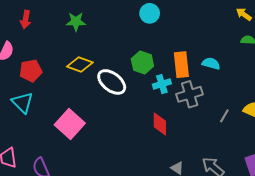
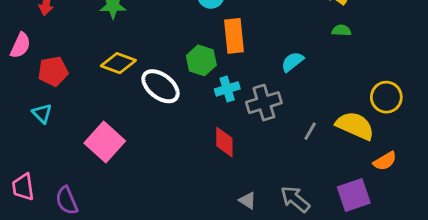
cyan semicircle: (211, 64) -> (292, 62), turned -54
orange rectangle: (181, 65) -> (234, 36), moved
cyan triangle: (23, 102) -> (42, 113), size x0.7

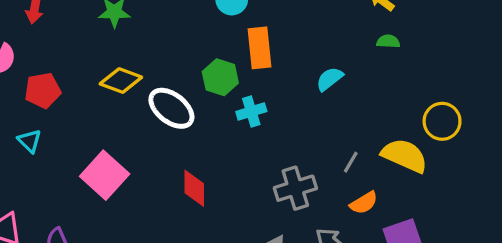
gray cross: (264, 103) -> (295, 188), moved
red diamond: (224, 142) -> (194, 188), moved
orange semicircle: (385, 161) -> (364, 203), moved

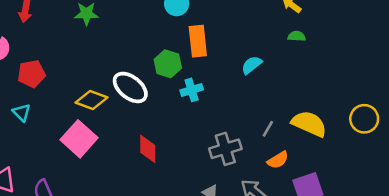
yellow diamond: (121, 81) -> (92, 100), moved
yellow circle: (442, 121) -> (364, 119), moved

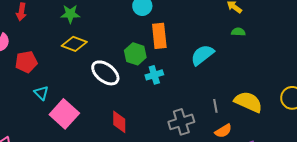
cyan semicircle: (252, 65) -> (202, 55), size x1.4
yellow diamond: (92, 100) -> (74, 44), moved
cyan triangle: (21, 112) -> (41, 93), moved
gray line: (268, 129) -> (215, 106), turned -40

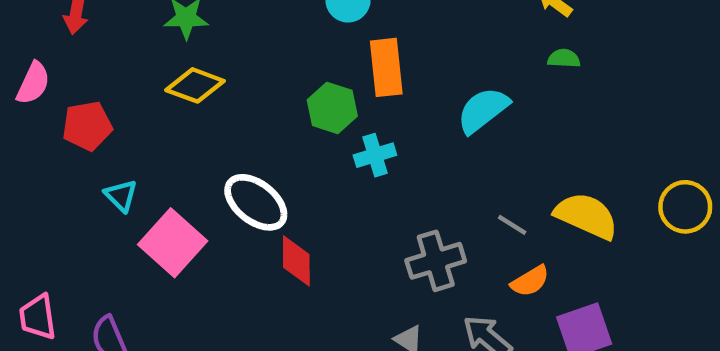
white ellipse: (105, 73) -> (256, 202), moved
gray line: (215, 106) -> (512, 225), turned -48

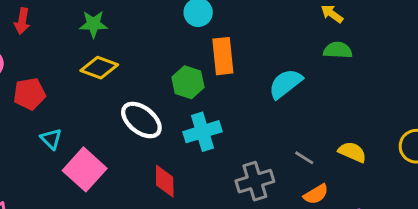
green semicircle: (564, 58) -> (338, 50), size x1.4
cyan cross: (375, 155) -> (202, 132), moved, size x1.4
white ellipse: (256, 202) -> (141, 120), moved
yellow semicircle: (586, 216) -> (352, 152), size x0.7

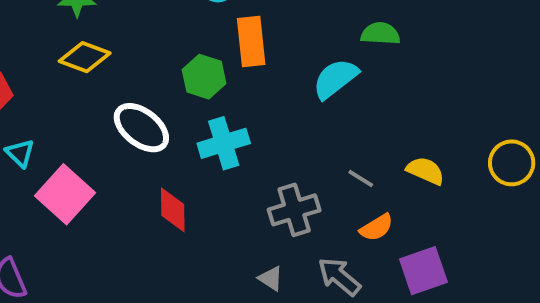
green semicircle: (338, 50) -> (380, 34), moved

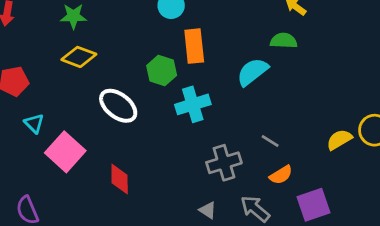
cyan cross: (224, 143) -> (193, 104), moved
yellow semicircle: (425, 171) -> (339, 140), moved, turned -55
red diamond: (173, 210) -> (120, 179), moved

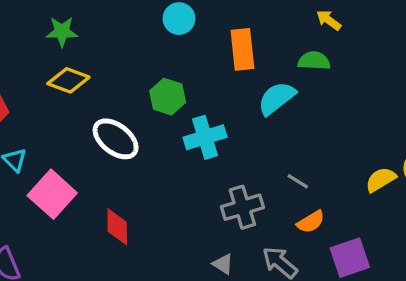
orange rectangle: (194, 46) -> (242, 49), moved

